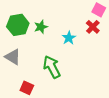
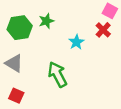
green star: (41, 27) -> (46, 21), moved
red square: (27, 88) -> (16, 96), moved

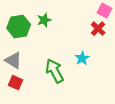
cyan star: (76, 42) -> (82, 58), moved
red square: (16, 96) -> (15, 83), moved

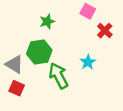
pink square: (104, 11) -> (88, 11), moved
green hexagon: (19, 26) -> (39, 52), moved

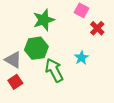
green star: (47, 21) -> (44, 20), size x1.5
red square: (17, 88) -> (15, 82), turned 32

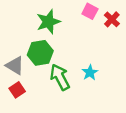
red cross: (97, 28) -> (112, 19), moved
cyan star: (81, 58) -> (90, 73), moved

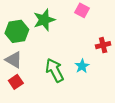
red cross: (112, 19) -> (103, 45), moved, turned 32
green hexagon: (40, 53) -> (17, 31), moved

